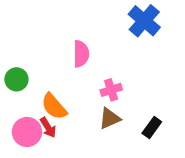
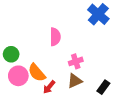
red arrow: (48, 127) -> (49, 87), moved, turned 72
pink circle: (27, 132) -> (18, 76), moved

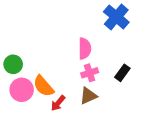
pink semicircle: (55, 37) -> (85, 49), moved
black rectangle: (103, 87) -> (122, 73), moved

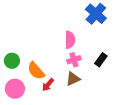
green circle: (13, 64) -> (12, 61), moved
pink circle: (22, 90) -> (15, 89), moved

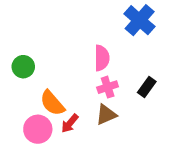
green circle: (12, 61) -> (23, 67), moved
pink circle: (15, 89) -> (38, 129), moved

